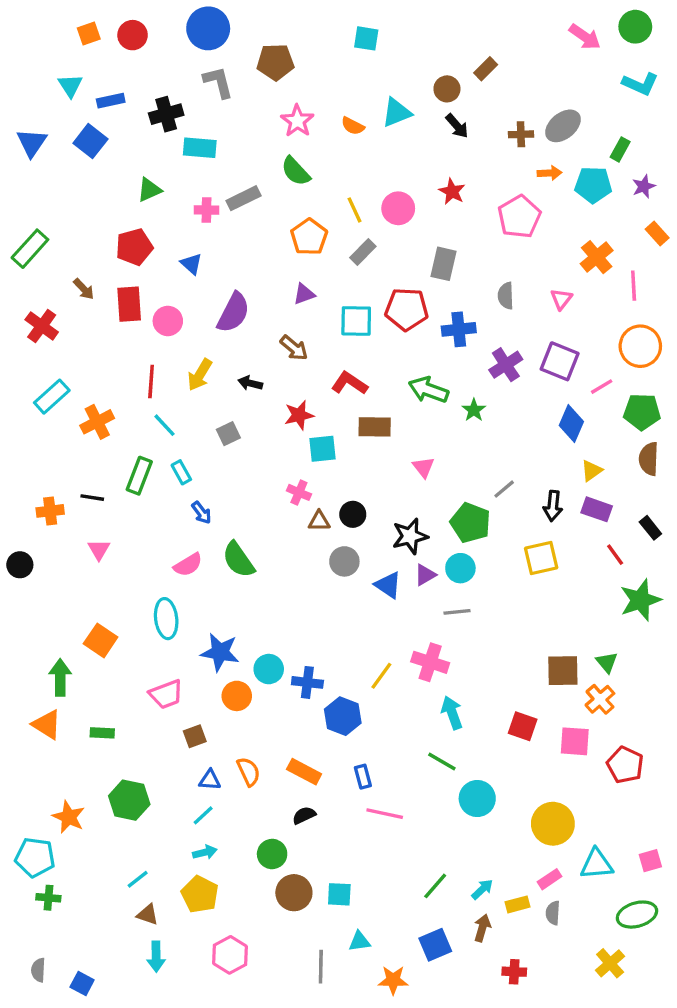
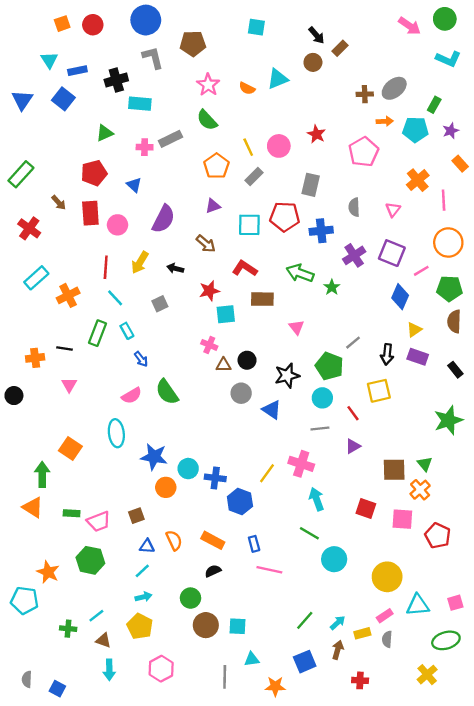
black arrow: (457, 126) -> (316, 35), moved
red line: (615, 555) -> (353, 413), moved
purple triangle: (425, 575) -> (353, 446), moved
pink trapezoid: (166, 694) -> (99, 522), moved
green cross: (48, 898) -> (68, 629), moved

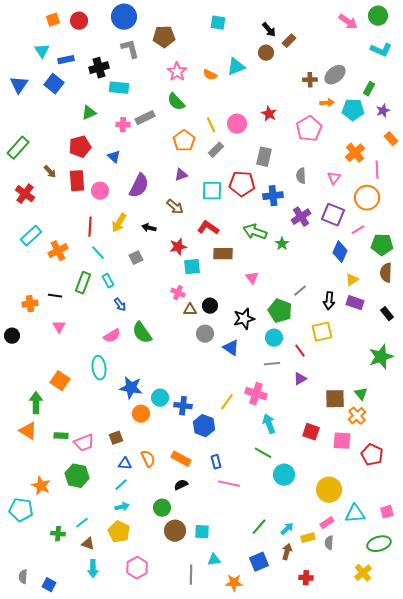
orange circle: (448, 243) -> (367, 198), moved

